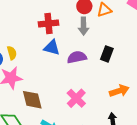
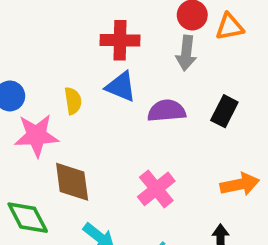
yellow semicircle: (12, 53) -> (73, 101), moved

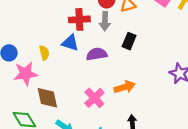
red cross: (120, 40) -> (79, 19), moved
black rectangle: (224, 111) -> (129, 41), moved
orange arrow: (240, 184) -> (125, 87), moved

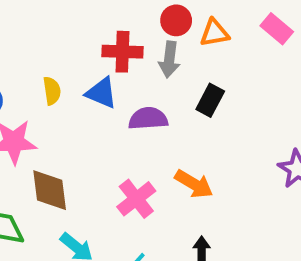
yellow semicircle: (44, 53) -> (52, 91), moved
orange arrow: (125, 87) -> (194, 184), turned 42

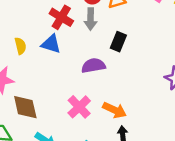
red cross: (122, 52) -> (61, 17), turned 35
purple semicircle: (148, 119) -> (93, 66), moved
orange arrow: (194, 184) -> (115, 110), moved

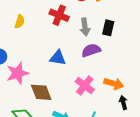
gray arrow: (91, 19) -> (85, 27), moved
blue triangle: (51, 44) -> (58, 58), moved
yellow semicircle: (20, 46) -> (20, 22), moved, turned 40

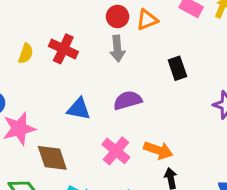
red cross: (59, 15) -> (63, 49), moved
gray arrow: (85, 27) -> (117, 49), moved
black rectangle: (108, 28) -> (177, 68), moved, turned -35

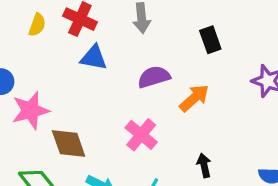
blue triangle: (79, 109) -> (94, 58), moved
orange arrow: (158, 150) -> (194, 98), moved, turned -60

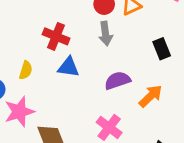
yellow semicircle: (37, 25) -> (26, 70), moved

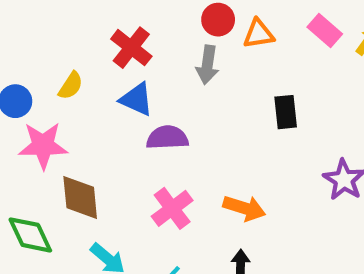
purple semicircle: (117, 80) -> (167, 138), moved
orange arrow: (151, 96) -> (244, 208), moved, turned 45

